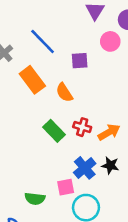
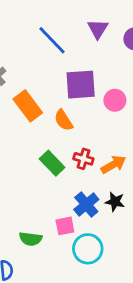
blue line: (43, 41) -> (52, 40), moved
pink circle: (110, 41) -> (115, 100), moved
purple square: (80, 61) -> (81, 85), size x1.6

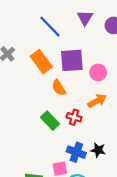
orange rectangle: (28, 106) -> (41, 62), moved
orange arrow: (113, 165) -> (97, 101), moved
blue cross: (86, 205) -> (76, 152), turned -30

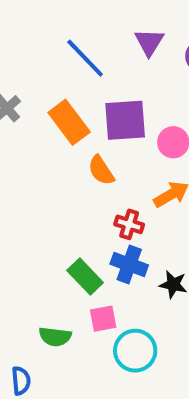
green rectangle: (50, 121) -> (85, 276), moved
blue cross: (76, 152) -> (129, 264), moved

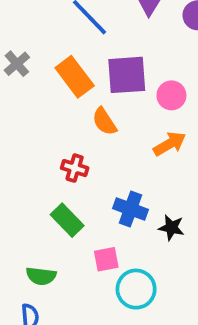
red cross: (129, 224) -> (75, 168), moved
green rectangle: (85, 276) -> (67, 220), moved
green semicircle: (55, 337) -> (41, 276), moved

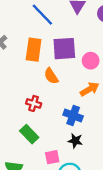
orange rectangle: (75, 77) -> (34, 50), turned 45
blue cross: (130, 209) -> (73, 115), moved
black star: (171, 228) -> (75, 141), moved

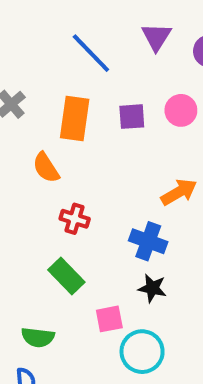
purple square: (64, 49) -> (132, 117), size x0.6
pink circle: (91, 61) -> (181, 110), moved
orange semicircle: (51, 76) -> (46, 168), moved

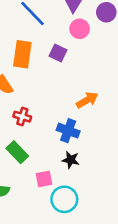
pink circle: (181, 110) -> (80, 29), moved
purple square: (132, 117) -> (58, 53), turned 30

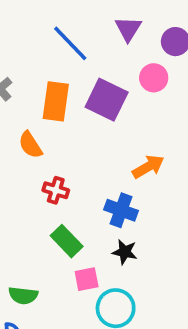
pink circle: (80, 29) -> (154, 78), moved
purple square: (58, 53) -> (107, 100), size x1.6
green rectangle: (17, 152) -> (67, 241), moved

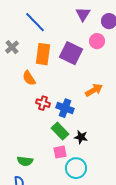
blue line: (70, 43) -> (35, 22), moved
blue cross: (121, 210) -> (65, 108), moved
green rectangle: (67, 241) -> (60, 131), moved

